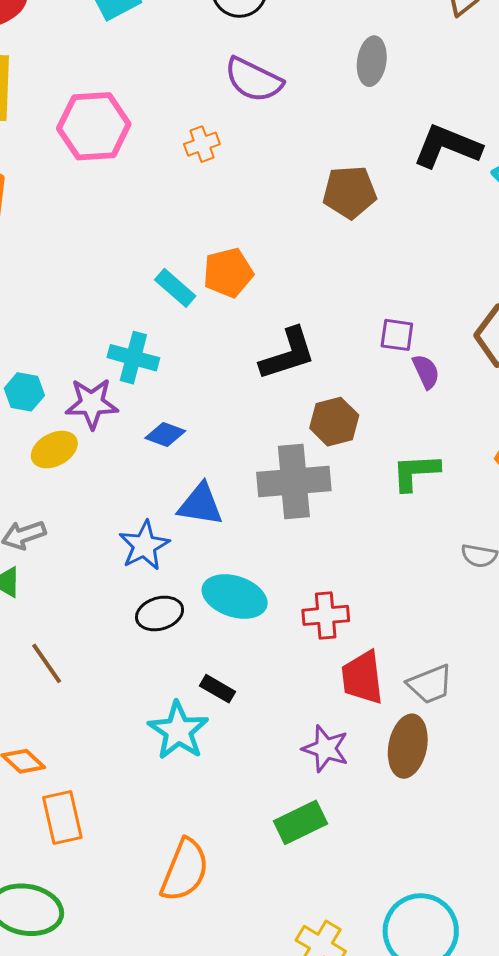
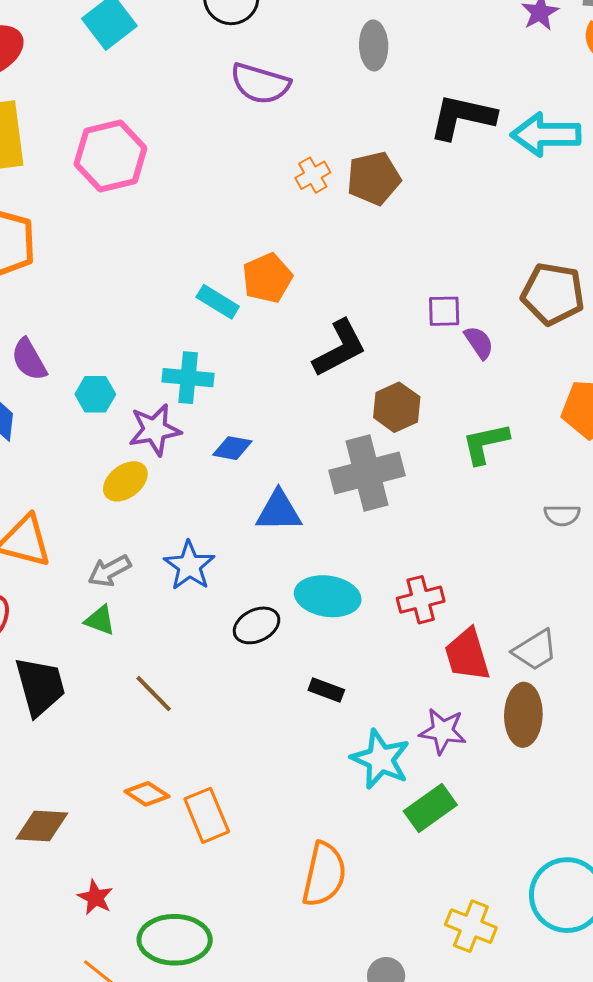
orange cross: (202, 144) -> (313, 175), moved
cyan hexagon: (24, 392) -> (95, 394), moved
blue star: (144, 546) -> (189, 566), moved
cyan star: (178, 731) -> (380, 759), moved
orange rectangle: (62, 818) -> (207, 815), moved

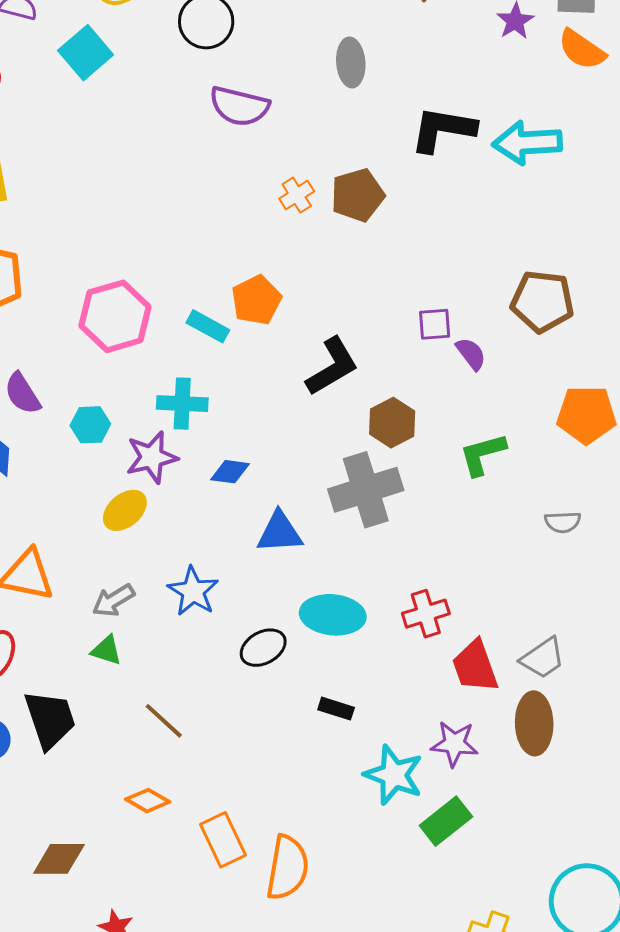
pink hexagon: (110, 156) -> (115, 316), moved
orange diamond: (147, 794) -> (148, 801), moved
orange semicircle: (324, 874) -> (287, 868), moved

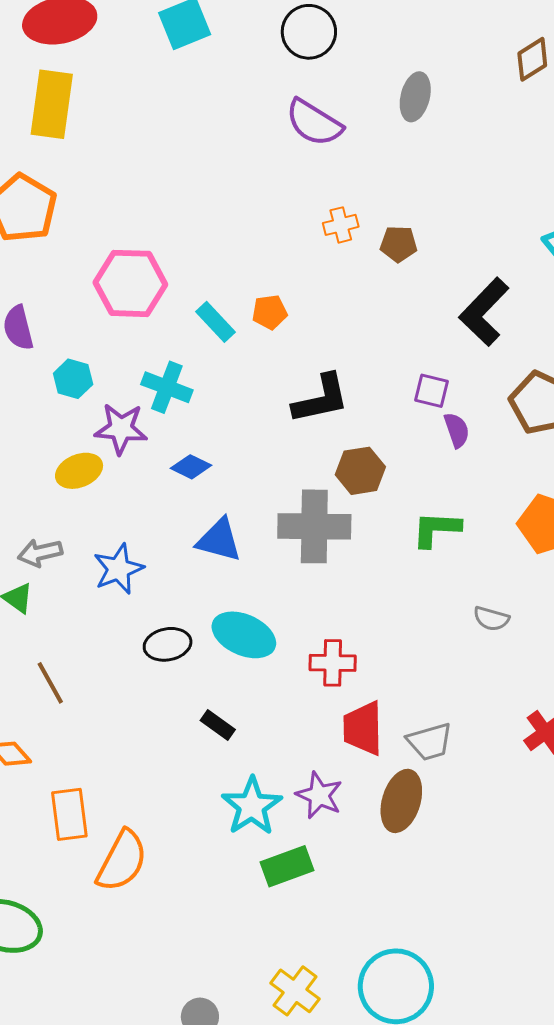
gray ellipse: (351, 62) -> (415, 97), moved
black L-shape: (443, 129) -> (484, 312), moved, turned -74
brown pentagon: (358, 195) -> (398, 244), size x0.7
orange pentagon: (256, 300) -> (270, 312), size x0.7

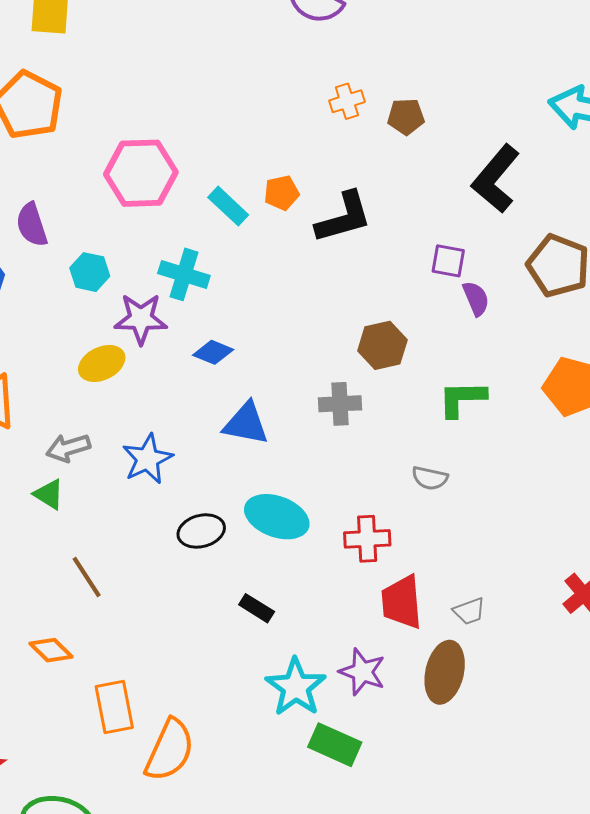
black L-shape: (321, 399) -> (344, 217), moved
gray cross: (314, 526) -> (340, 404), size x0.6
gray semicircle: (491, 619) -> (430, 478), moved
gray trapezoid: (430, 742) -> (469, 611), size x0.7
green rectangle: (287, 866) -> (335, 745), turned 48

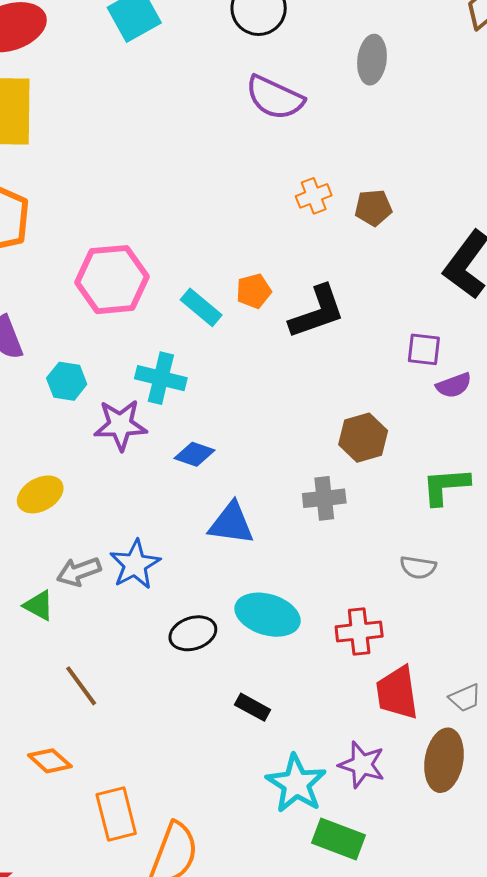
purple semicircle: (476, 298) -> (454, 385), turned 96
yellow ellipse: (102, 363) -> (40, 494), moved
gray arrow: (68, 448) -> (79, 572), moved

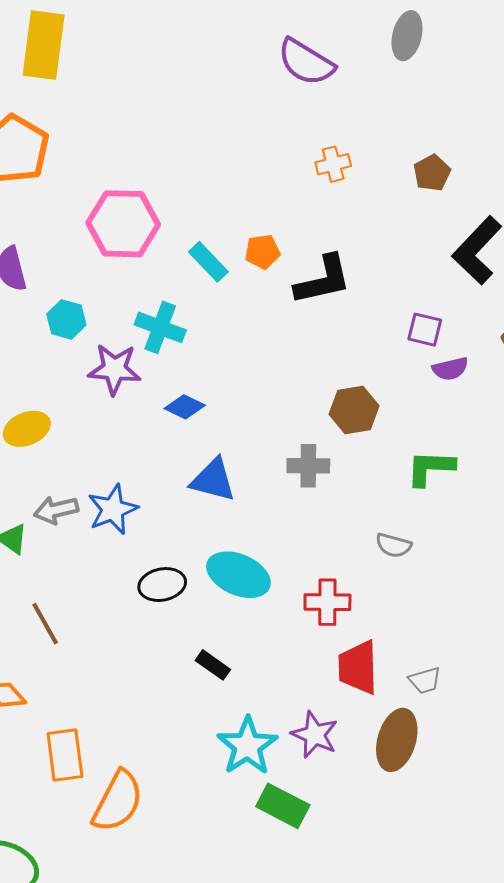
brown pentagon: (373, 208) -> (432, 173), moved, turned -30

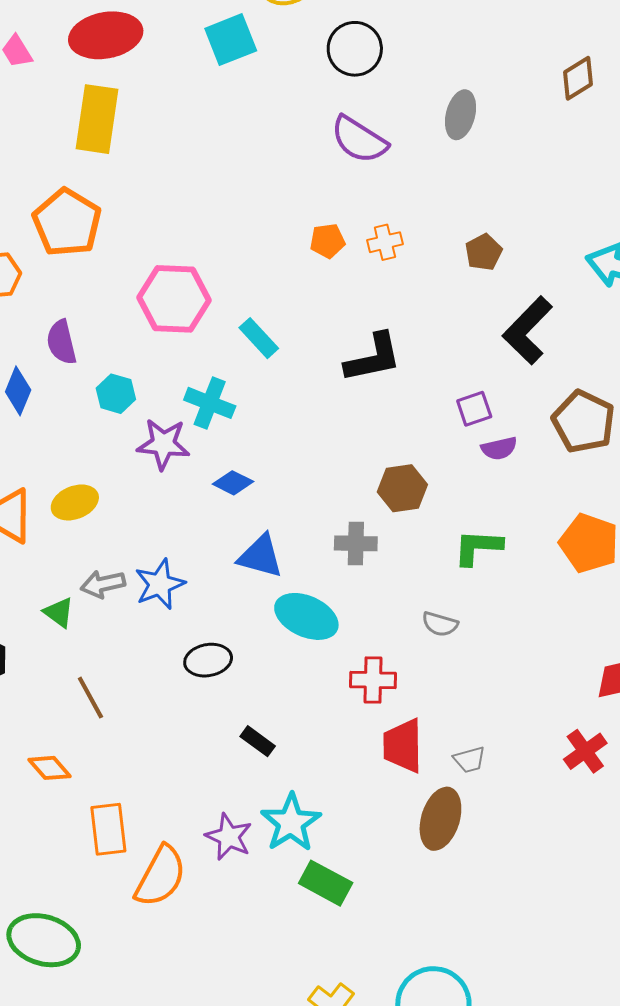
orange pentagon: (262, 252) -> (327, 241), moved
purple square: (425, 330) -> (474, 409), turned -33
cyan ellipse: (238, 575) -> (306, 616), moved
purple star: (315, 735) -> (229, 837), moved

